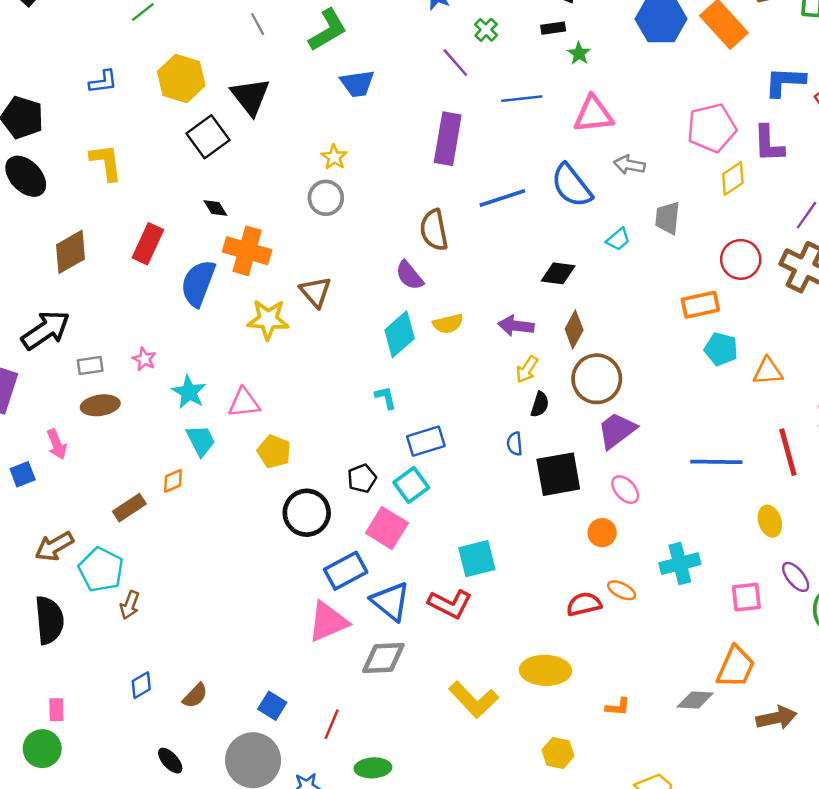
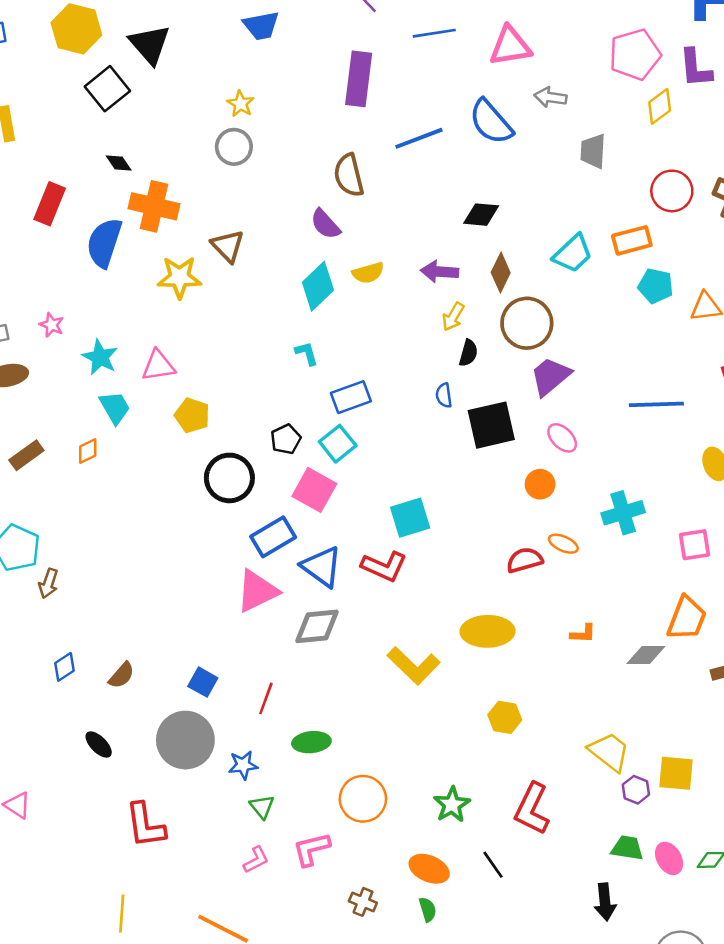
cyan trapezoid: (618, 239) -> (573, 254), moved, size x1.6
brown rectangle: (129, 508) -> (26, 455), moved
orange L-shape: (618, 707) -> (583, 634), moved

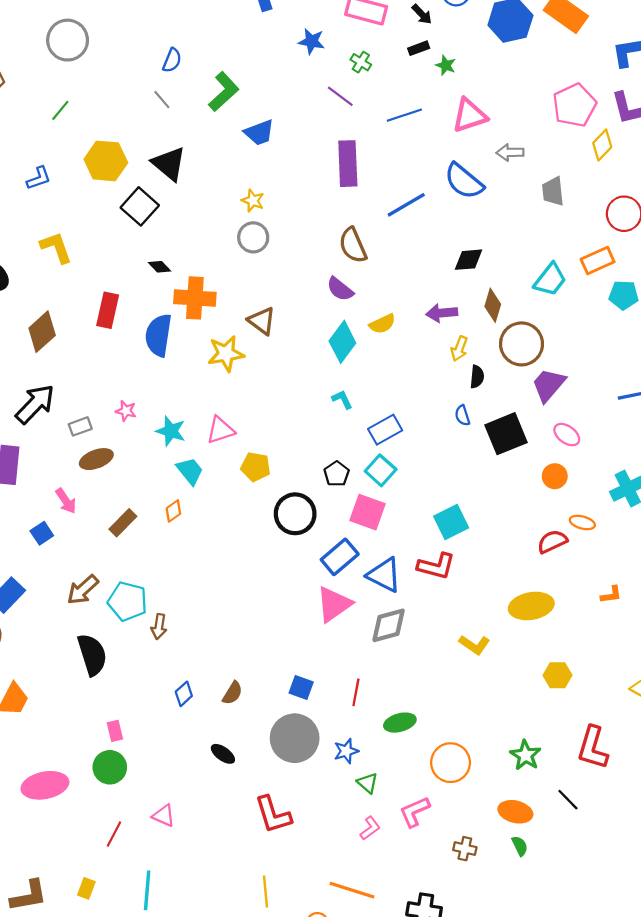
yellow L-shape: (414, 666) -> (474, 645), size x0.7

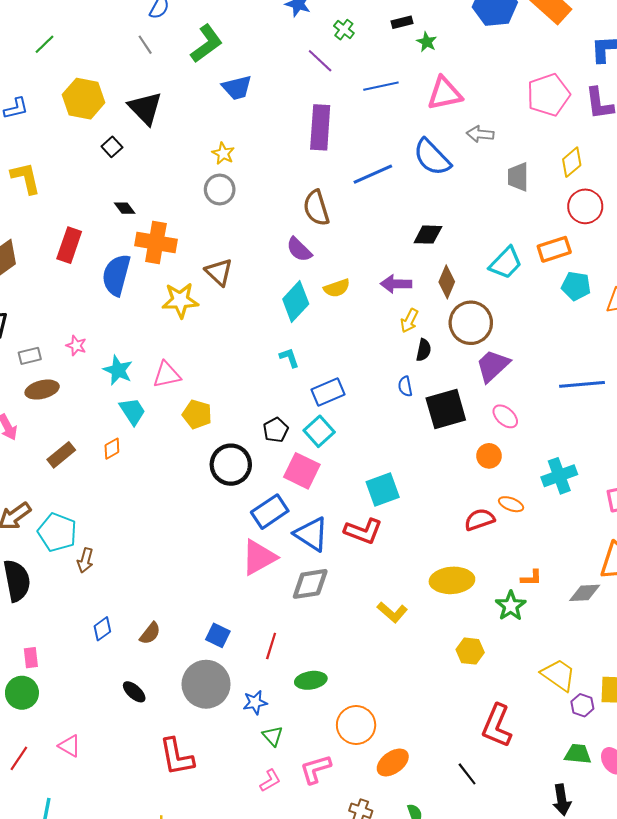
yellow diamond: (602, 145) -> (572, 162), moved
black square: (140, 206) -> (112, 147), size x0.6
green star: (525, 755) -> (511, 606), moved
orange ellipse: (515, 812) -> (393, 762), moved, turned -56

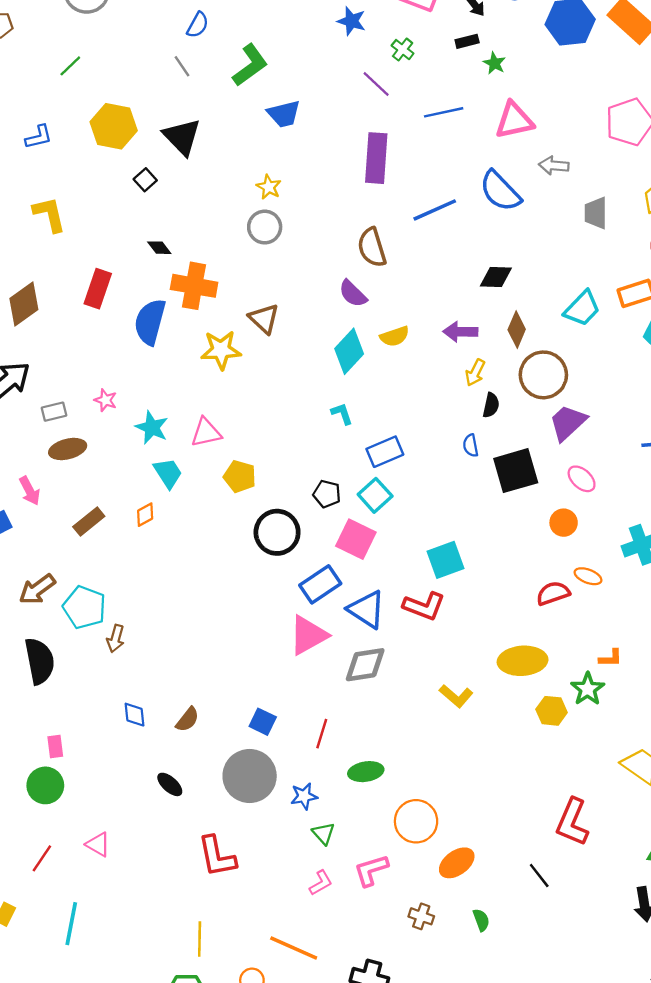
black pentagon: (276, 430) -> (327, 494), turned -30
blue diamond: (102, 629) -> (135, 715), turned -60
yellow hexagon: (470, 651) -> (552, 711), moved

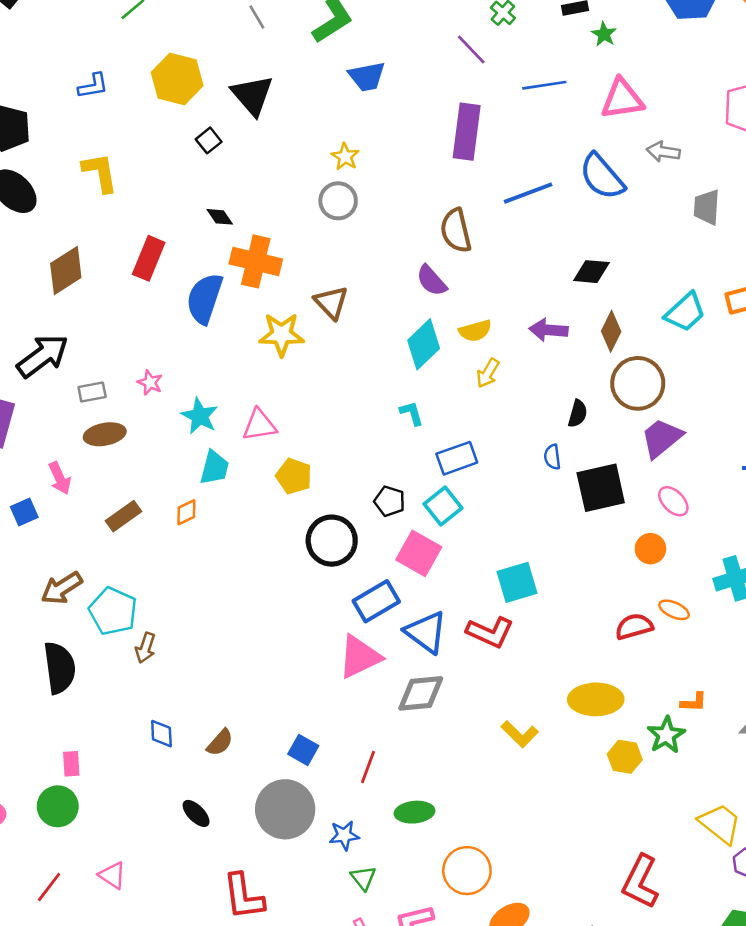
yellow arrow: (475, 373) -> (488, 373), moved
cyan trapezoid: (168, 473) -> (214, 468), turned 44

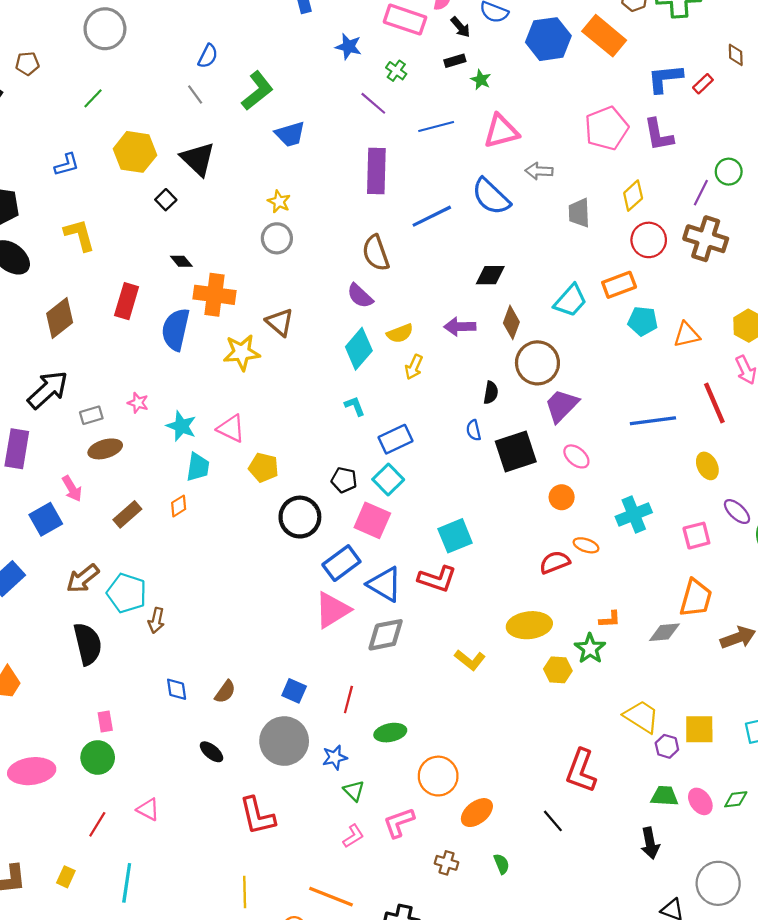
pink triangle: (259, 425) -> (231, 429), turned 40
blue square: (24, 512) -> (46, 519), size x1.4

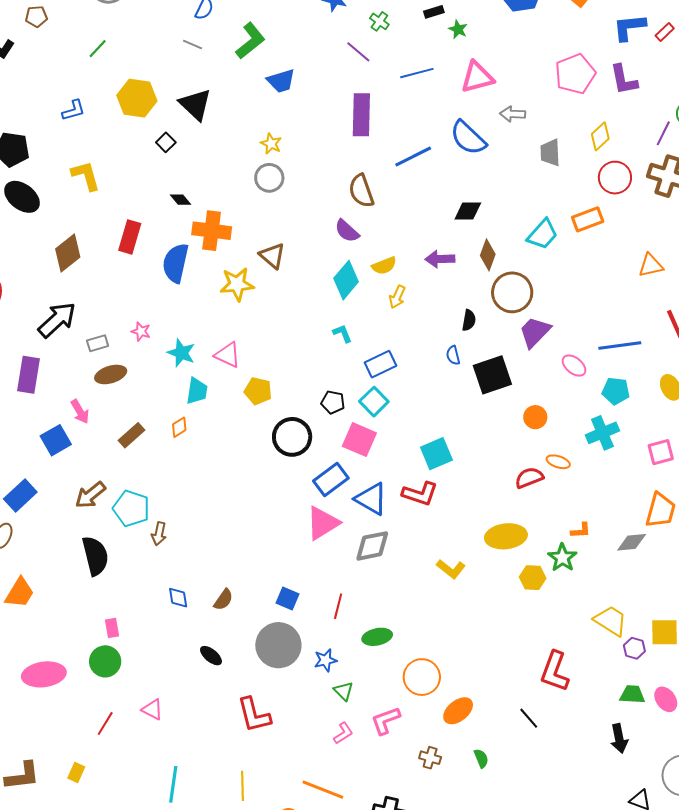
gray line: (195, 94) -> (193, 45), turned -30
cyan pentagon: (643, 321) -> (616, 391), moved
pink ellipse: (576, 456) -> (574, 366), moved
cyan line: (127, 883) -> (173, 784), moved

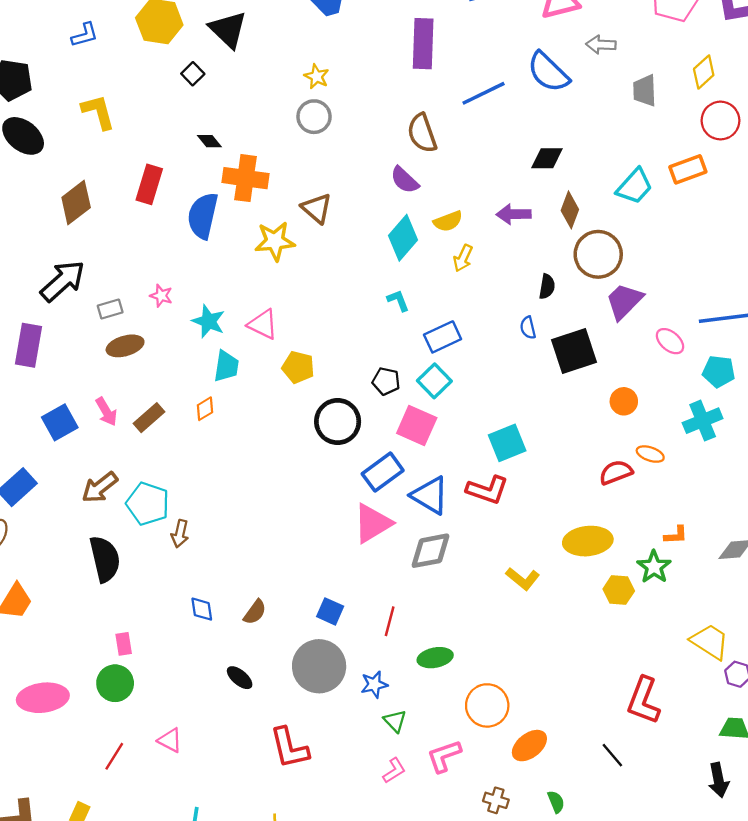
pink arrow: (80, 412) -> (106, 412), moved

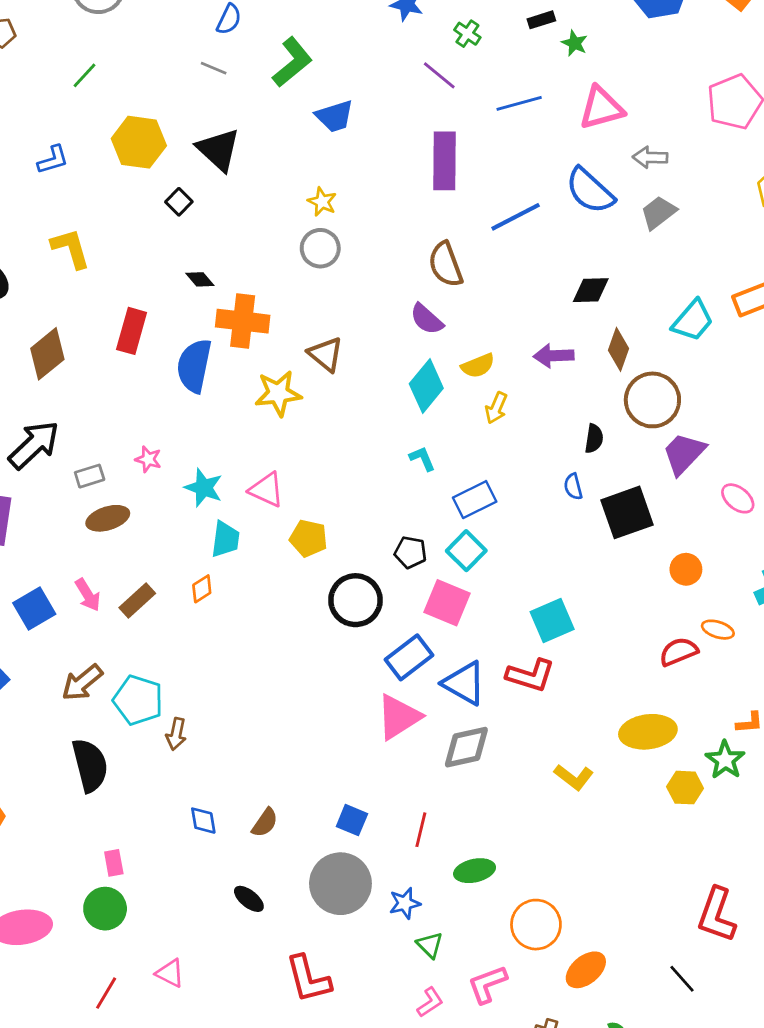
gray trapezoid: (645, 90) -> (659, 213), moved, turned 56

